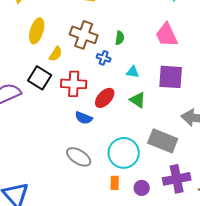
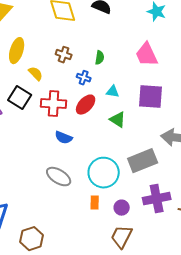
brown cross: (84, 35) -> (64, 55), size x0.6
yellow semicircle: (56, 54) -> (36, 74), turned -77
red ellipse: (105, 98) -> (86, 105), moved
gray rectangle: (163, 141) -> (143, 161), turned -44

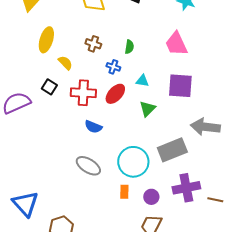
black square: (20, 98) -> (49, 87), size x0.7
green triangle: (118, 120) -> (147, 109), turned 42

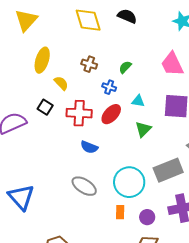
green semicircle: (129, 47) -> (125, 67), turned -144
blue triangle: (25, 204) -> (21, 197), moved

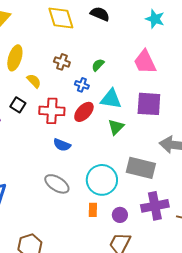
cyan triangle: (138, 101) -> (111, 99), size x1.6
gray rectangle: (168, 170) -> (141, 168), turned 36

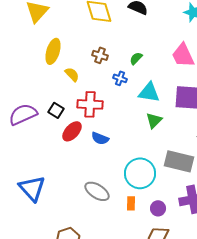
black square: (18, 105) -> (56, 110), moved
red ellipse: (84, 112) -> (72, 131), moved
gray ellipse: (57, 184) -> (97, 191), moved

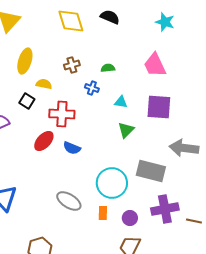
brown cross: (100, 55) -> (72, 65), turned -35
green semicircle: (136, 58) -> (108, 68), turned 40
yellow semicircle: (72, 74) -> (44, 84), turned -35
cyan triangle: (149, 92) -> (121, 102), size x0.6
black square: (56, 110) -> (27, 101), moved

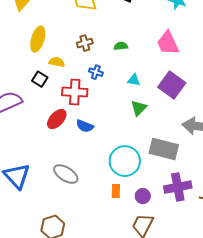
blue cross: (92, 88) -> (96, 72), moved
purple square: (159, 107) -> (172, 85), turned 32
gray ellipse: (69, 201) -> (66, 174), moved

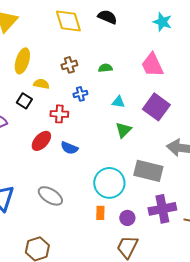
blue cross: (96, 72) -> (80, 94), turned -32
red cross: (75, 92) -> (59, 114), size x0.7

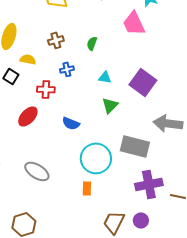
pink trapezoid: (152, 65) -> (134, 23), moved
green semicircle: (105, 68) -> (92, 43), turned -64
blue semicircle: (69, 148) -> (71, 123), moved
purple circle: (127, 218) -> (141, 220), moved

